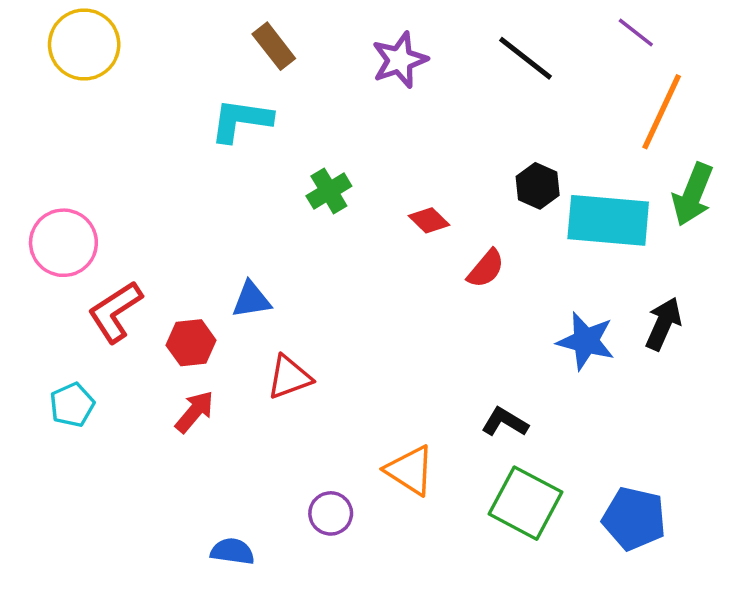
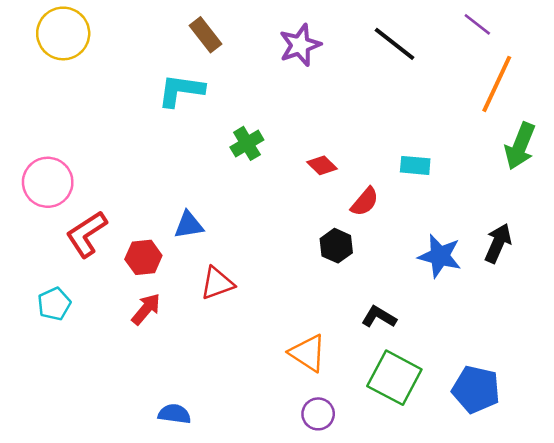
black hexagon: (538, 186) -> (336, 246), moved
cyan rectangle: (608, 220) -> (415, 165), moved, size x0.5
purple circle: (331, 513) -> (318, 414), moved

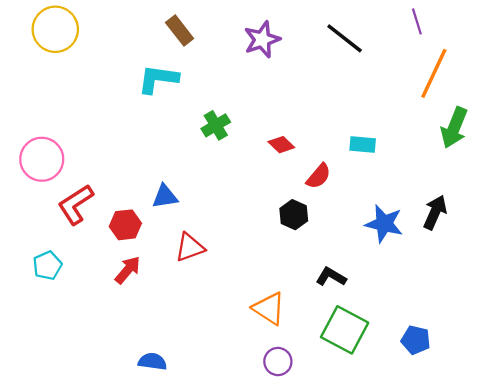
purple line: (477, 24) -> (417, 21), turned 35
blue pentagon: (476, 389) -> (416, 340), size x0.7

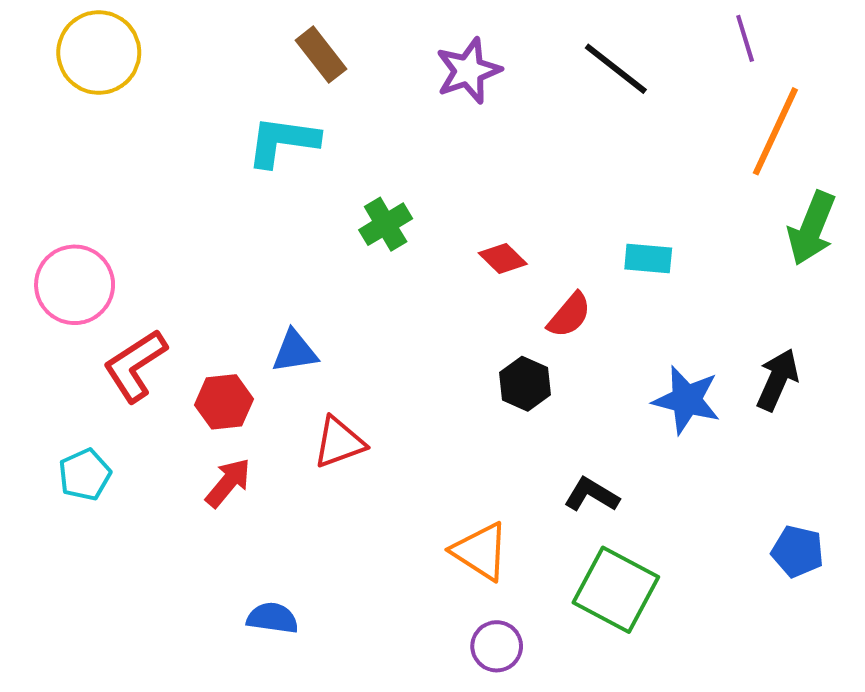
blue pentagon: (416, 340) -> (798, 551), moved
blue semicircle: (152, 362) -> (272, 618), moved

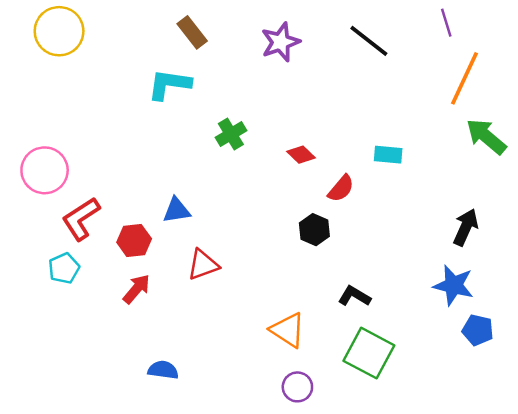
green arrow: (812, 228) -> (486, 136), turned 108
blue star: (687, 400) -> (454, 285), moved
cyan pentagon: (85, 475) -> (64, 268), moved

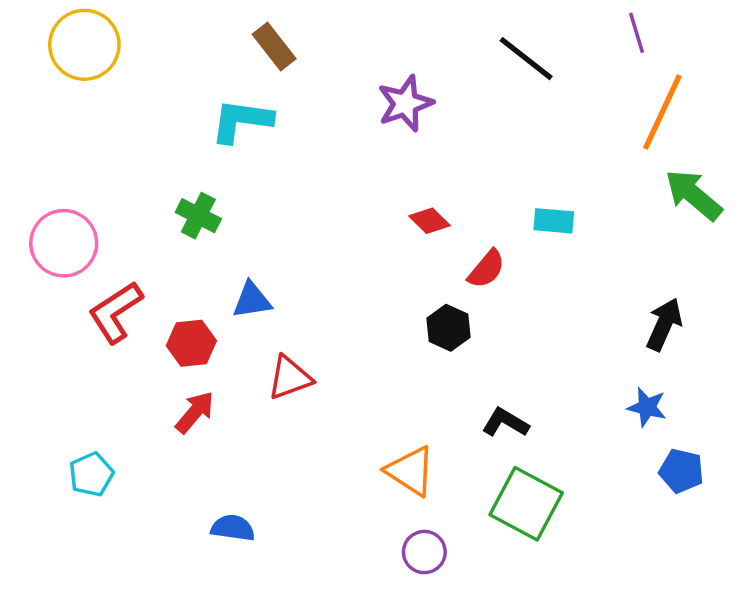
purple star: (281, 42) -> (405, 103), moved
green cross: (231, 134) -> (198, 216), moved, turned -32
cyan pentagon: (64, 268) -> (91, 474), moved
blue star: (454, 285) -> (647, 407), size x0.7

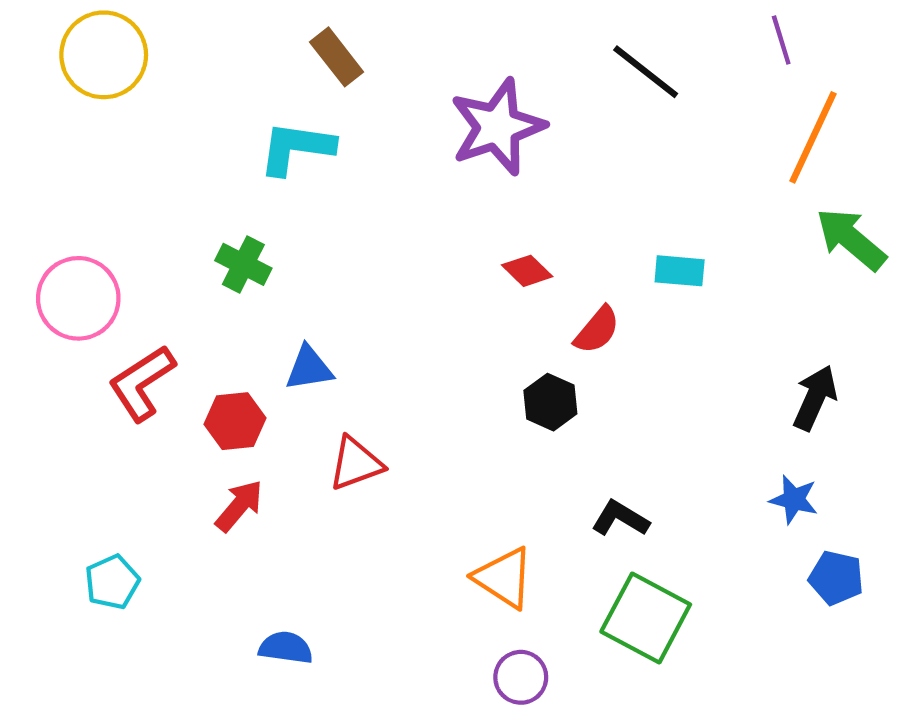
purple star: (405, 103) -> (497, 127), size x1.4

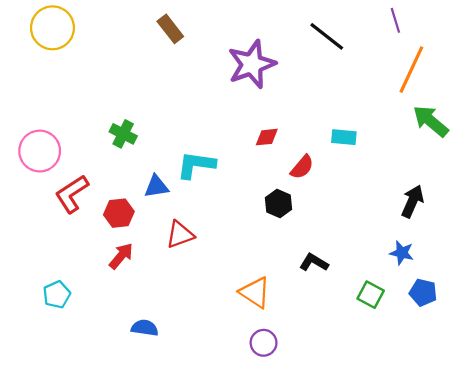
cyan L-shape: (296, 148) -> (196, 165), moved
red diamond: (527, 271) -> (267, 137), turned -50
green square: (646, 618) -> (371, 295), moved, size x0.6

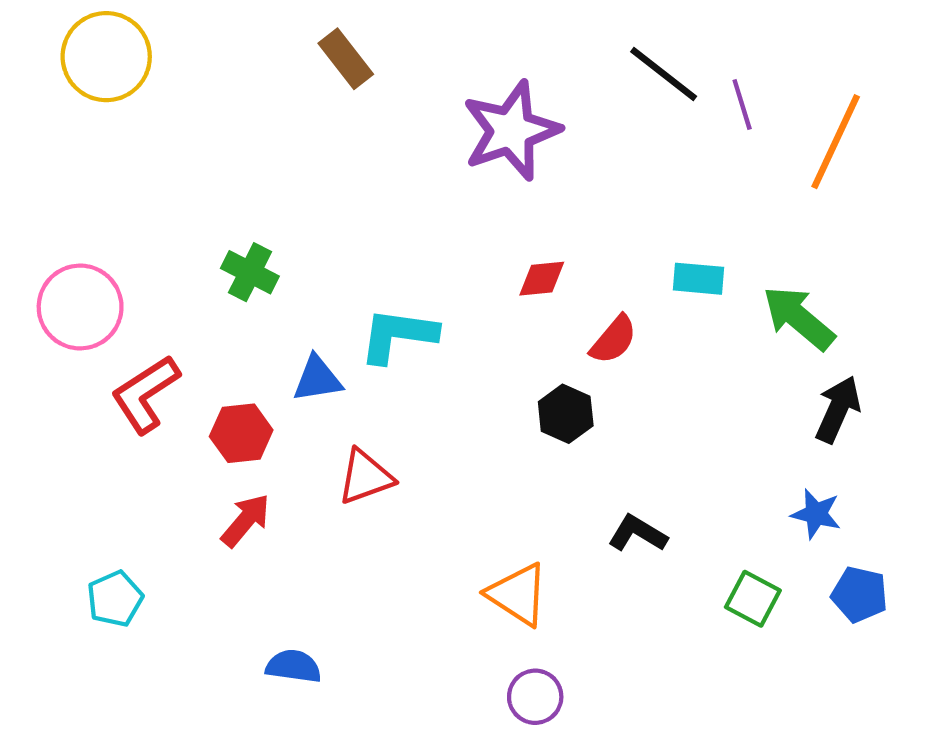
purple line: (395, 20) -> (742, 105), moved
green arrow: (431, 121) -> (799, 318), moved

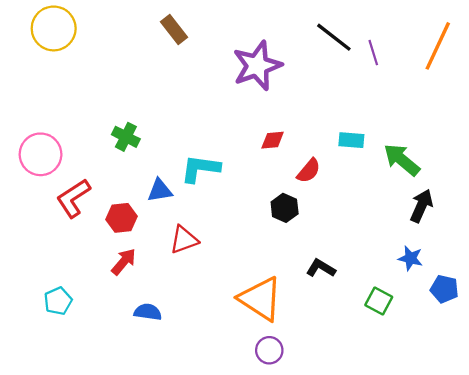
orange line: (836, 142) -> (438, 46), moved
orange triangle: (518, 594) -> (261, 299), size x1.4
blue pentagon: (860, 594) -> (444, 289), moved
blue semicircle: (293, 666) -> (148, 312), moved

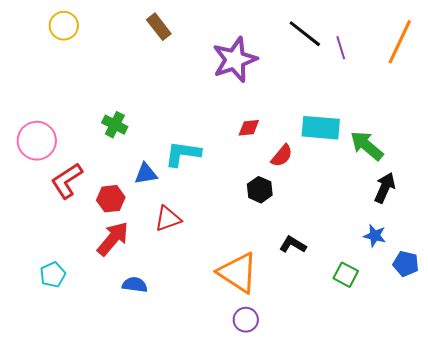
yellow circle: (54, 28) -> (64, 26), moved, size x0.7
cyan rectangle: (351, 140) -> (321, 128), size x1.6
red arrow: (124, 262) -> (113, 239), size x1.4

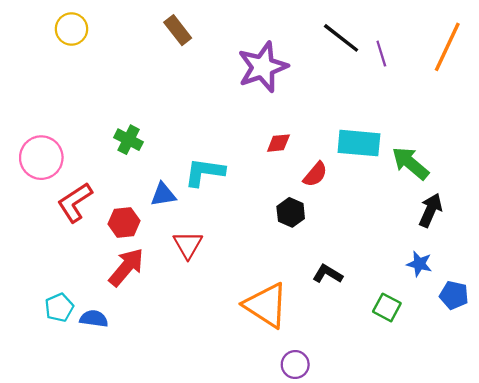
red triangle: (168, 219) -> (188, 245), turned -40
blue semicircle: (135, 285) -> (94, 319), moved
purple circle: (246, 320) -> (295, 365), moved

